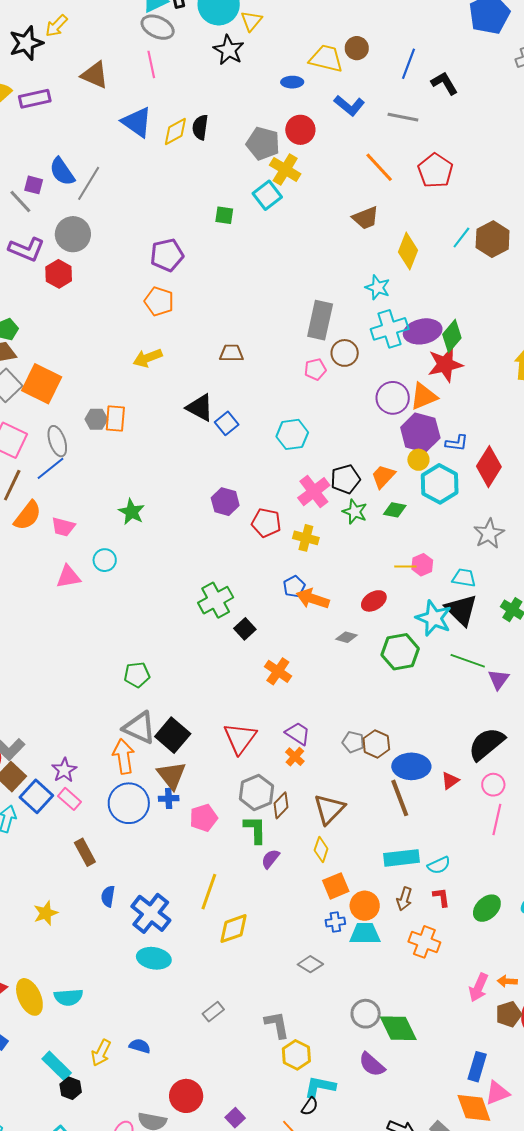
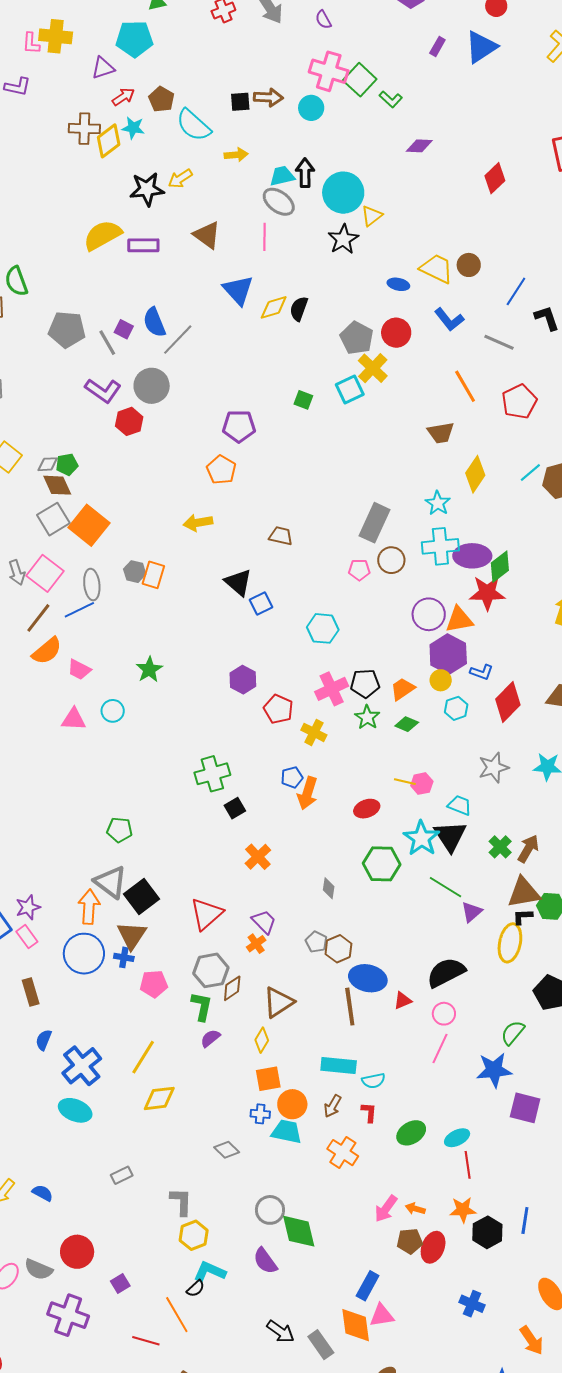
cyan hexagon: (440, 484) -> (456, 708), size x0.6
orange arrow: (313, 599) -> (307, 793), turned -104
gray diamond: (346, 637) -> (329, 888), moved, turned 70

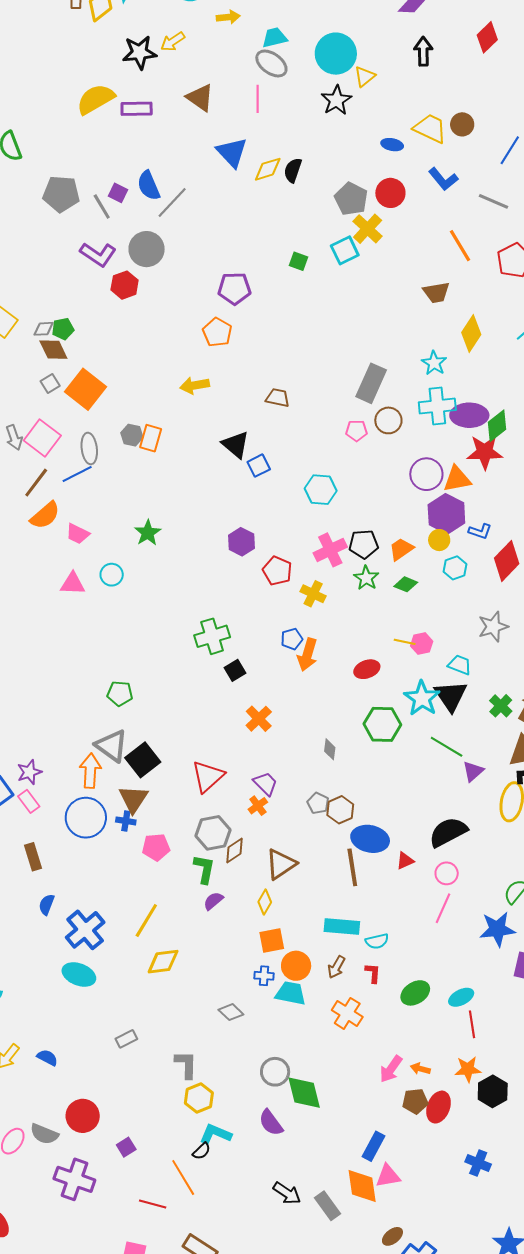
black arrow: (305, 173) -> (423, 51), moved
gray square: (53, 519) -> (50, 384), size x0.6

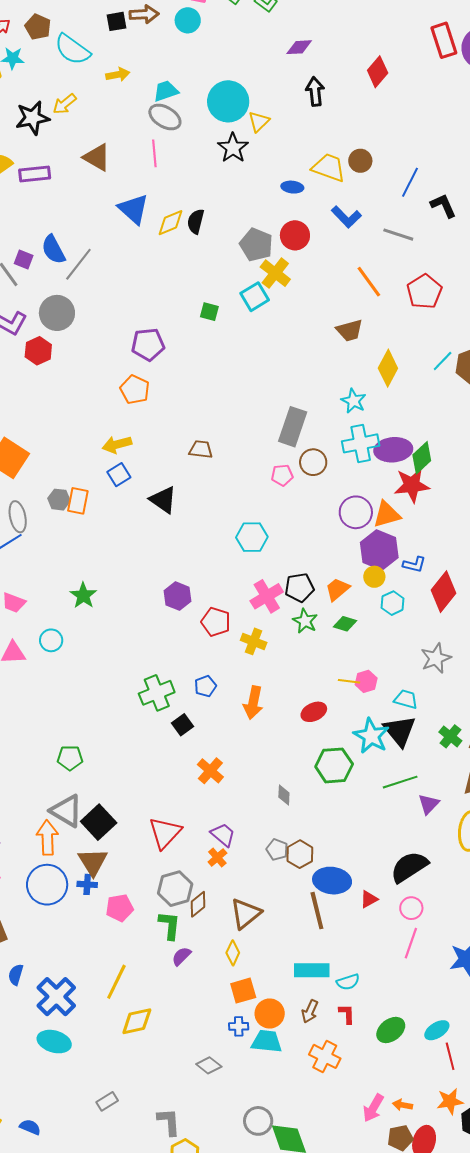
blue square: (259, 466) -> (119, 475), moved
blue pentagon: (292, 639) -> (205, 686), moved
green line: (447, 747) -> (400, 782), turned -44

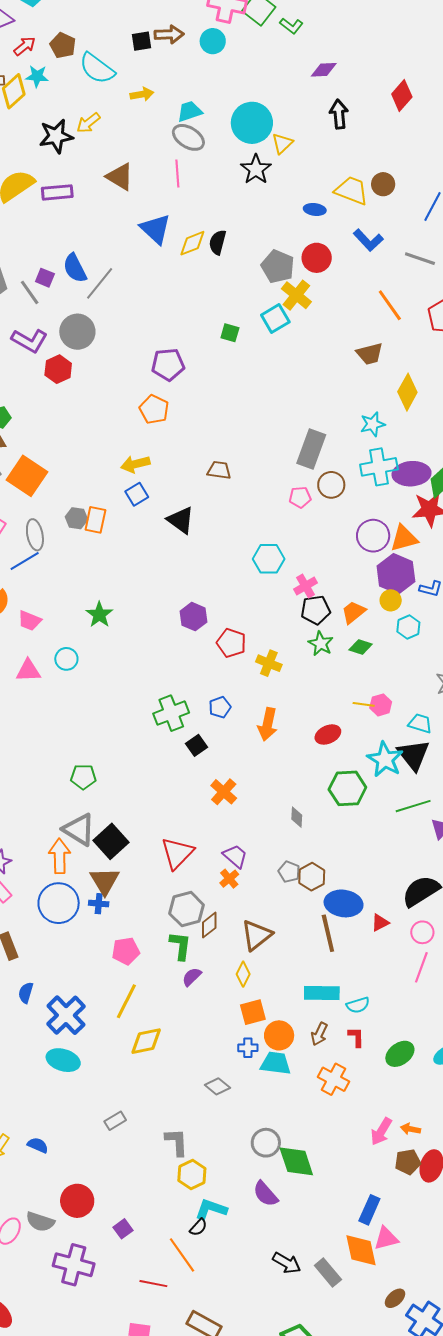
cyan star: (354, 401) -> (373, 424), turned 30
pink cross: (267, 596) -> (306, 586), moved, size x0.7
pink pentagon: (120, 908) -> (126, 951), moved

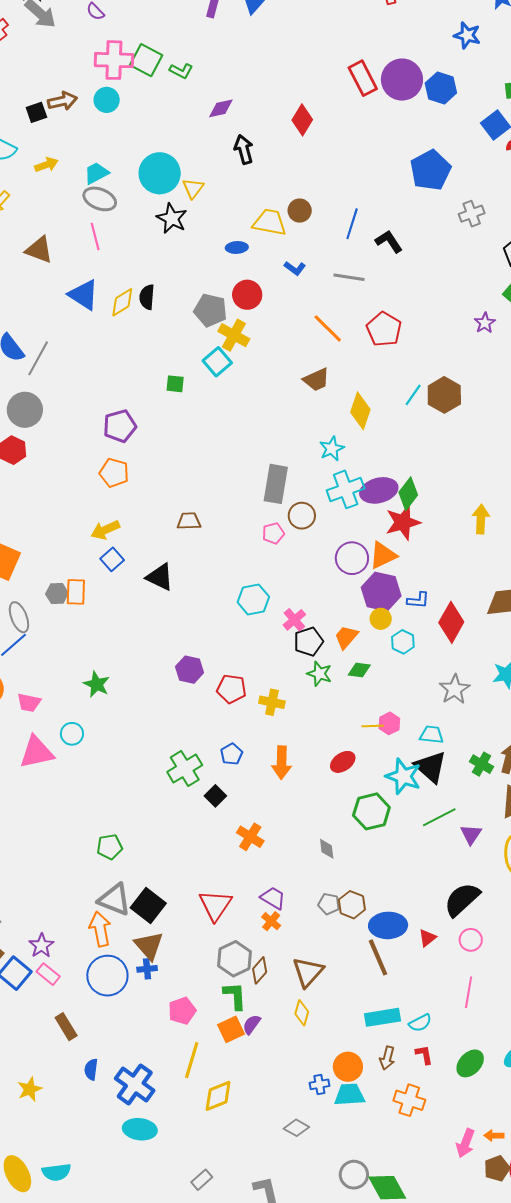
blue L-shape: (368, 240) -> (295, 268), size x0.7
pink triangle: (28, 671) -> (37, 752), size x1.4
pink line: (421, 967) -> (469, 992), moved
orange square: (253, 1012) -> (231, 1029), moved

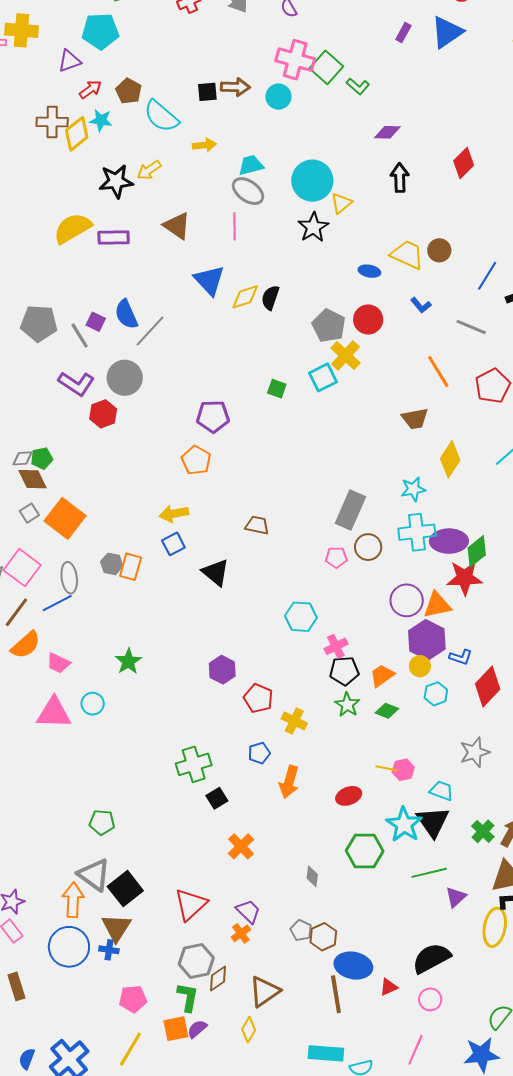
blue pentagon: (232, 754) -> (259, 753), moved
blue semicircle: (91, 1069) -> (27, 1059), moved

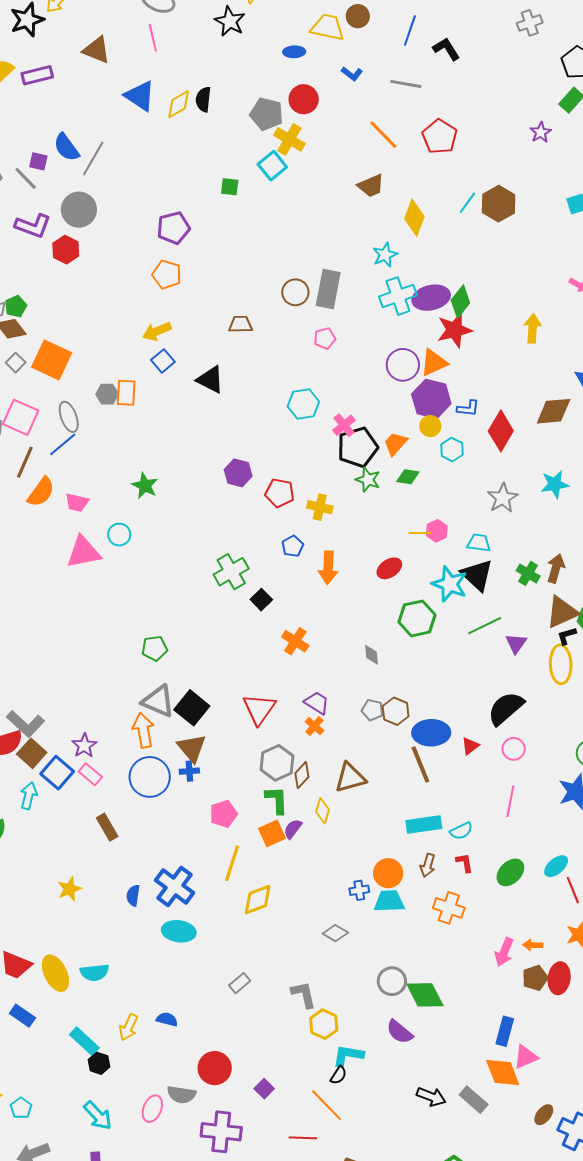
brown circle: (368, 547) -> (295, 292), moved
black pentagon: (344, 671) -> (358, 447), size x1.4
brown triangle: (264, 992) -> (350, 778), turned 32
yellow diamond: (249, 1030) -> (323, 811), moved

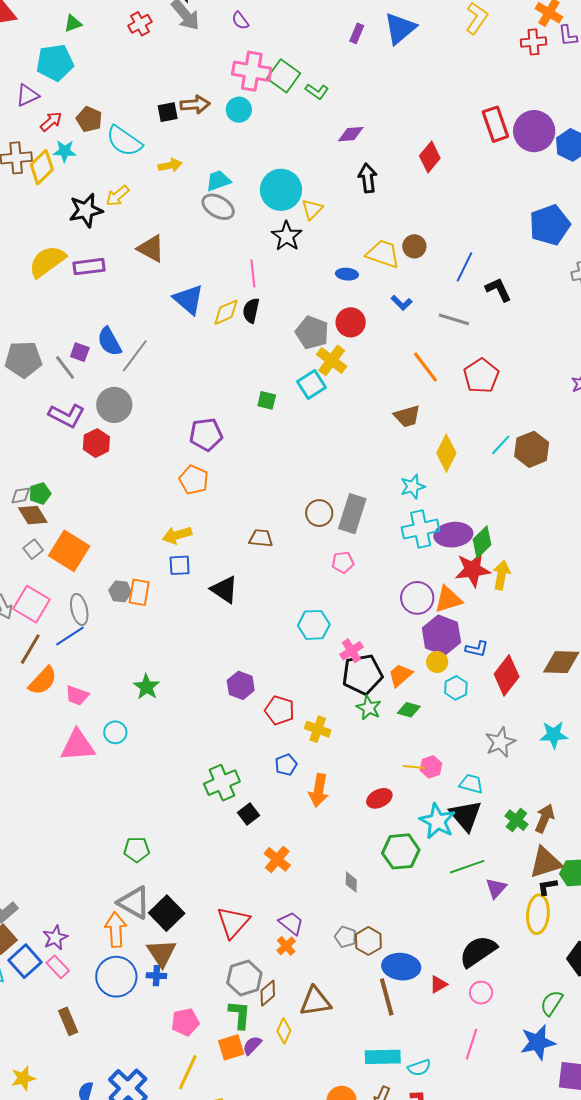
pink line: (153, 38) -> (253, 274), moved
yellow arrow: (533, 328) -> (501, 575), moved
blue square: (163, 361) -> (180, 565), turned 30

